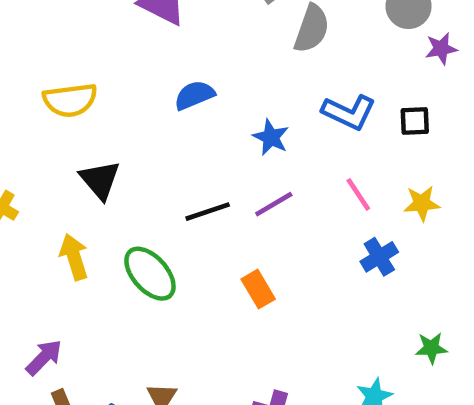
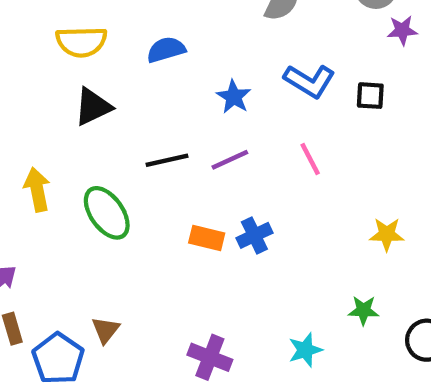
yellow semicircle: (70, 100) -> (81, 42), moved
black triangle: (100, 180) -> (93, 107), moved, turned 39
yellow star: (422, 203) -> (387, 234), moved
blue cross: (379, 257) -> (254, 235), moved
orange rectangle: (258, 289) -> (207, 238), turned -52

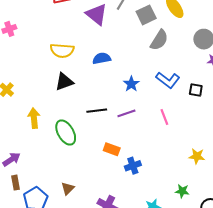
blue cross: (254, 235) -> (133, 166), moved
brown triangle: (106, 330) -> (68, 188), moved

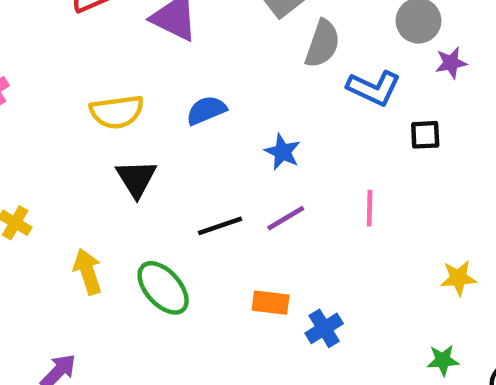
blue L-shape: (168, 80) -> (374, 88), moved
black triangle: (64, 82) -> (136, 178), turned -30
pink line: (164, 117) -> (370, 208), turned 35

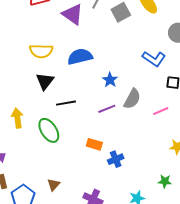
gray semicircle: (322, 44) -> (132, 99), moved
blue semicircle: (206, 110) -> (80, 57), size x1.4
pink line: (370, 208) -> (161, 111), moved, turned 56
black line: (220, 226) -> (66, 103), moved

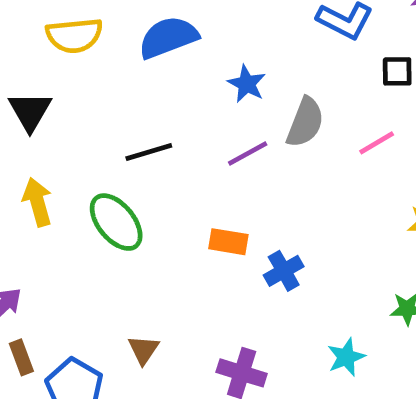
black triangle: (45, 81) -> (30, 111), moved

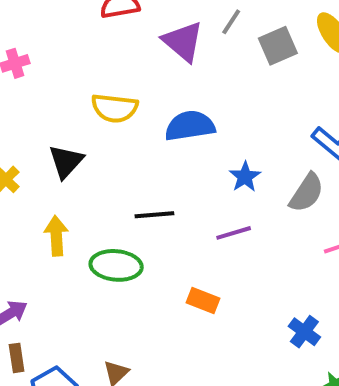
gray semicircle: (305, 122) -> (306, 193), moved
green ellipse: (116, 222) -> (116, 265), turned -57
blue cross: (284, 271) -> (304, 332), moved, turned -36

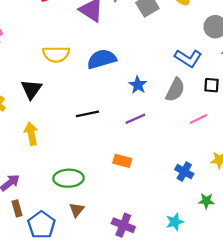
green ellipse: (116, 265) -> (69, 178), moved

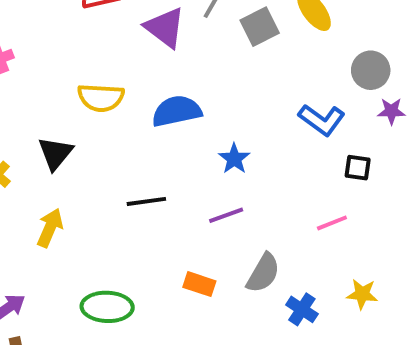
gray semicircle: (175, 90) -> (263, 273), moved
yellow arrow: (31, 134) -> (50, 228), turned 30

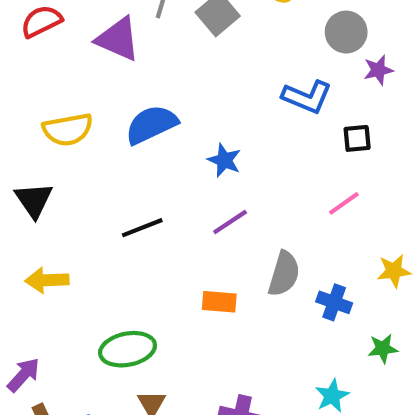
yellow arrow: (50, 228) -> (47, 280), turned -102

